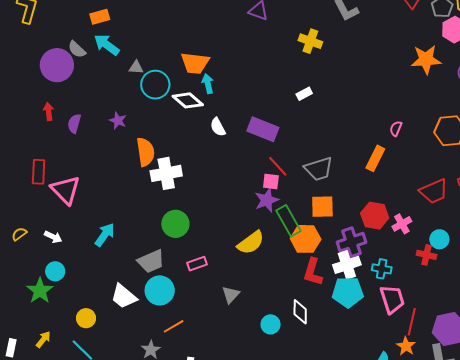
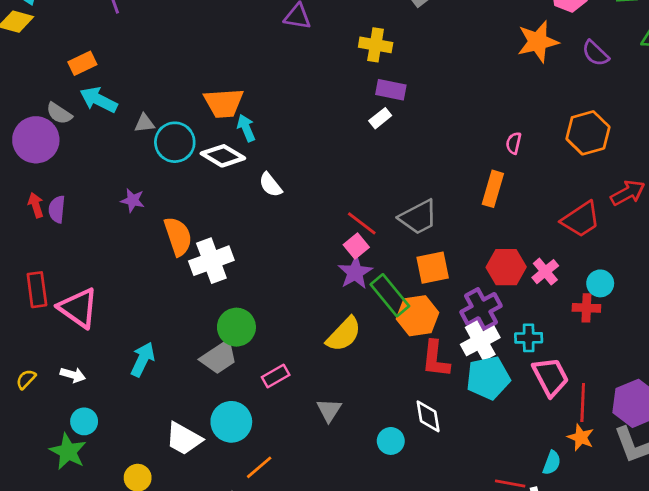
purple semicircle: (74, 124) -> (57, 209), moved
purple rectangle: (263, 129) -> (391, 90), moved, size x0.7
pink square: (271, 182) -> (356, 246), turned -36
gray trapezoid: (151, 261) -> (219, 357), moved

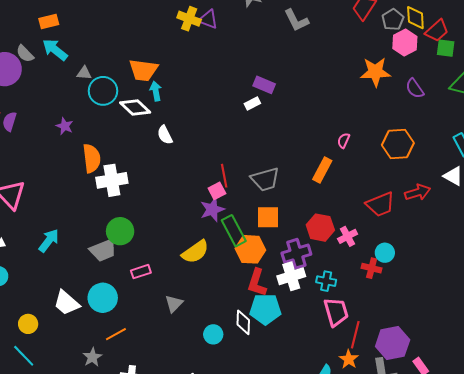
yellow cross: (376, 45) -> (189, 19), moved
red line: (362, 223) -> (224, 176), turned 30
cyan pentagon: (488, 378) -> (265, 309), moved

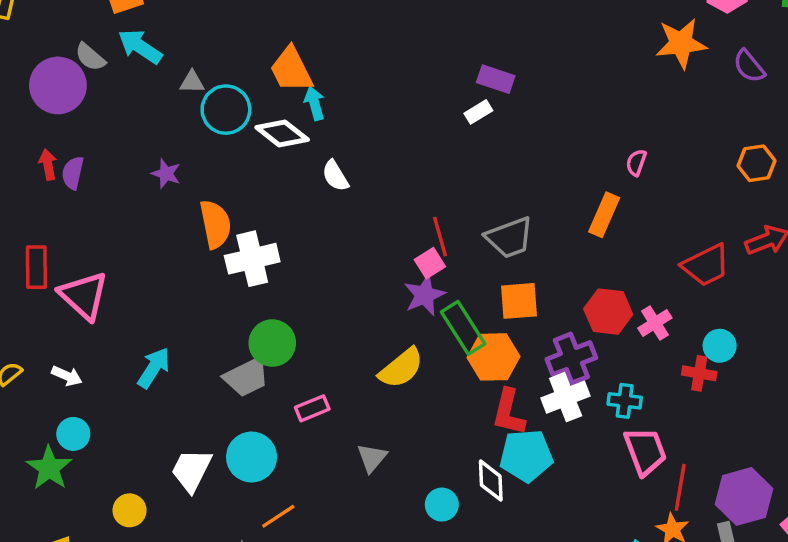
orange trapezoid: (143, 70) -> (291, 70), turned 60
orange hexagon: (398, 144) -> (757, 163), moved, size x0.7
white trapezoid: (66, 303) -> (191, 470), turned 80

